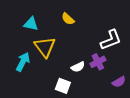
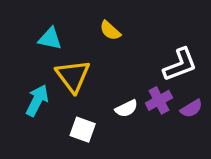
purple semicircle: (119, 82) -> (191, 109), moved
white square: (63, 86) -> (83, 130), moved

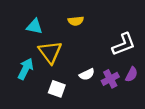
yellow semicircle: (110, 31) -> (76, 21), turned -48
purple cross: (159, 100) -> (110, 79), moved
purple semicircle: (191, 109) -> (131, 74), turned -32

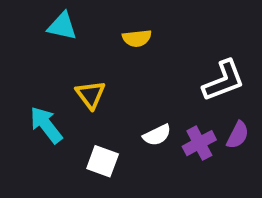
cyan triangle: (34, 26) -> (62, 26), moved
yellow triangle: (50, 52) -> (90, 95), size x0.7
cyan arrow: (26, 69) -> (46, 125), turned -65

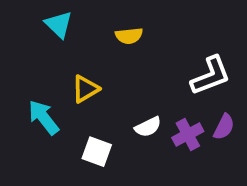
cyan triangle: (62, 26) -> (59, 24), turned 32
yellow triangle: (90, 95) -> (85, 89), turned 36

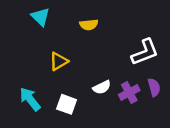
cyan arrow: (44, 117) -> (30, 99), moved
purple semicircle: (224, 127) -> (154, 87), turned -42

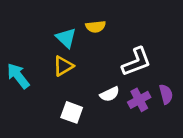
cyan triangle: (40, 17) -> (66, 38), moved
white L-shape: (145, 52) -> (136, 62), moved
cyan arrow: (30, 99) -> (18, 76), moved

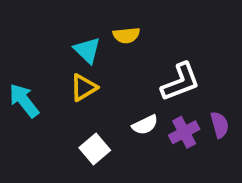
white square: (72, 112) -> (95, 149), turned 30

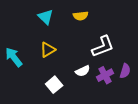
yellow semicircle: (126, 35) -> (81, 16), moved
cyan triangle: (87, 50) -> (46, 17), moved
purple semicircle: (220, 125) -> (125, 71), turned 32

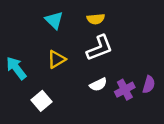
white L-shape: (103, 47) -> (100, 48), moved
white square: (54, 85) -> (41, 101), moved

